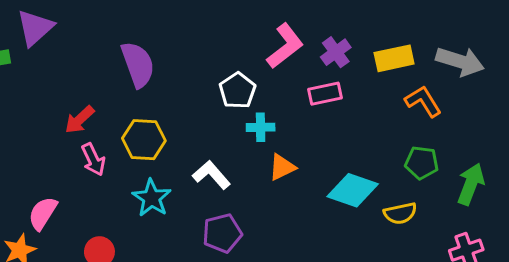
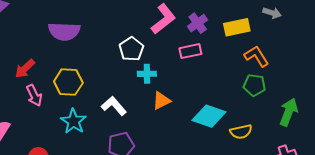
gray arrow: (460, 61) -> (272, 13), moved, size x0.6
purple semicircle: (138, 64) -> (64, 31), turned 112
green pentagon: (422, 163) -> (254, 85), moved

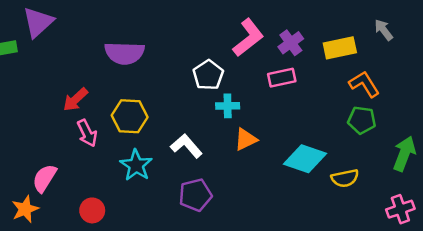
gray arrow: (272, 13) -> (384, 30), turned -144

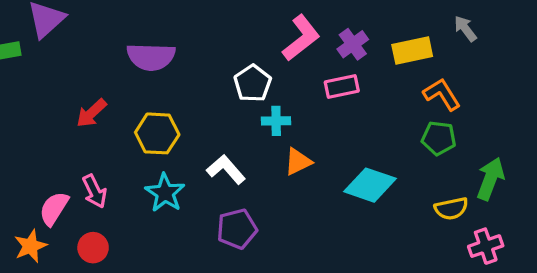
pink arrow: (87, 133) -> (95, 191), moved
yellow semicircle: (345, 178) -> (451, 209), moved
red circle: (92, 210) -> (93, 248), moved

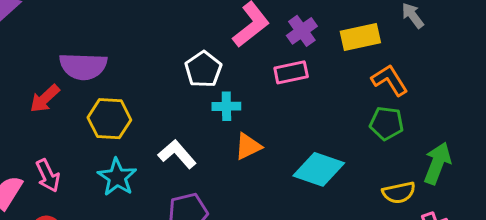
purple semicircle: (151, 57) -> (83, 66), moved

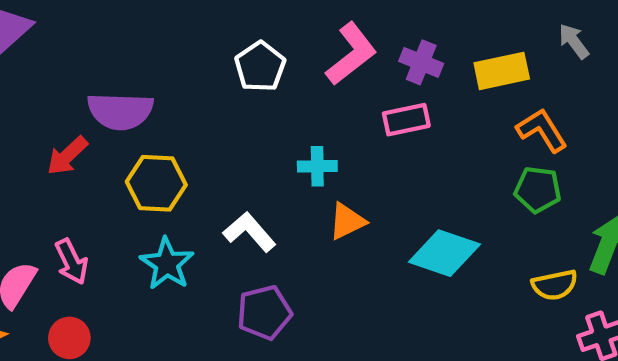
purple cross: (302, 31) -> (421, 62), turned -32
white pentagon: (203, 69) -> (260, 67), moved

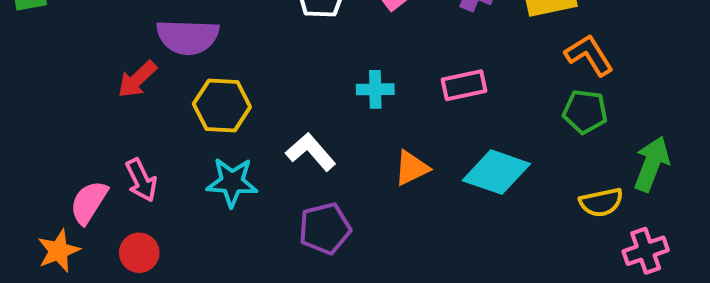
pink rectangle: (406, 120) -> (464, 85), moved
orange triangle: (347, 221) -> (412, 168), moved
cyan star: (167, 264) -> (232, 182), turned -30

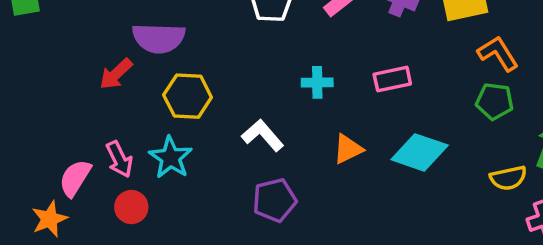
cyan star: (232, 182) -> (171, 158), moved, turned 30
red circle: (139, 253) -> (131, 207), moved

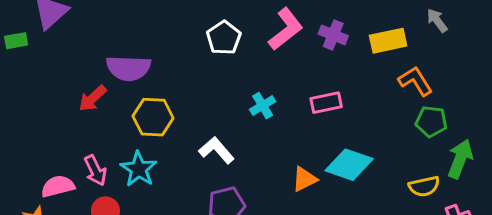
cyan cross: (317, 82) -> (263, 106), turned -30
green pentagon: (495, 101) -> (431, 121), moved
orange triangle: (348, 149) -> (304, 179), moved
pink semicircle: (75, 178) -> (58, 186), turned 44

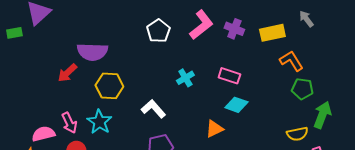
pink rectangle: (326, 103) -> (229, 76), turned 30
cyan diamond: (349, 165) -> (236, 105), moved, size x0.7

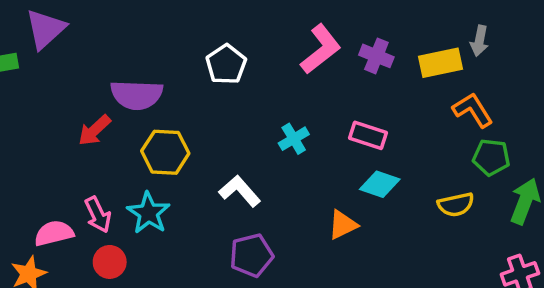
gray arrow: (306, 19) -> (479, 41), moved, turned -132
white pentagon: (158, 31) -> (226, 64), moved
yellow semicircle: (297, 134) -> (456, 205), moved

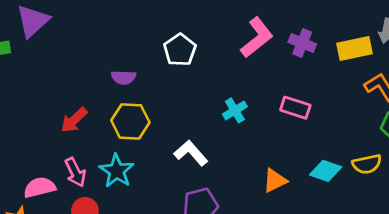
purple semicircle: (137, 95) -> (123, 77), moved, size x0.6
red arrow: (94, 130) -> (74, 120), moved
cyan diamond: (380, 184) -> (326, 171), moved

